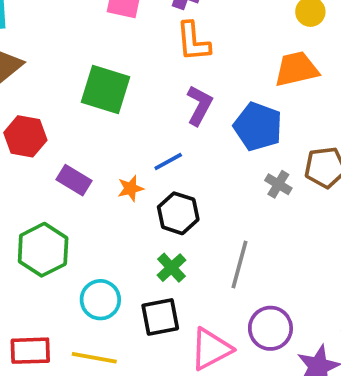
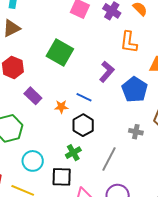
orange L-shape: (193, 42) -> (129, 42), moved
blue line: (168, 162) -> (84, 97), turned 42
gray cross: (278, 184) -> (136, 132), moved, turned -32

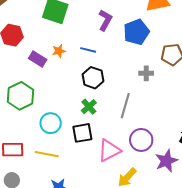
blue pentagon: (135, 90) -> (136, 32), turned 30
orange star: (61, 107) -> (59, 51), moved

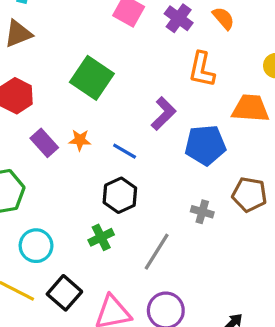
black square: (82, 133) -> (64, 293), moved, turned 35

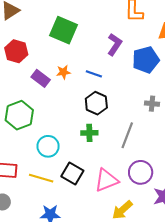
green cross: (101, 237) -> (89, 133), turned 35

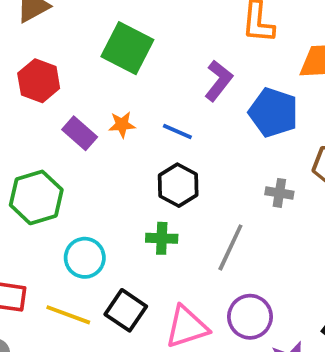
blue pentagon: (146, 60) -> (273, 112), turned 30

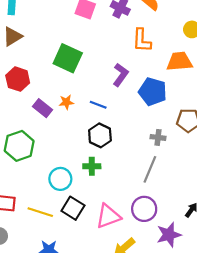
gray line: (230, 247) -> (150, 169), moved
cyan circle: (85, 258) -> (60, 179), moved

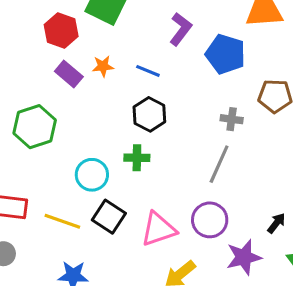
red hexagon: (18, 79) -> (61, 30), moved

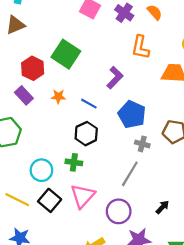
blue pentagon: (225, 54) -> (132, 114), moved
purple rectangle: (69, 74) -> (24, 95), moved
black arrow: (276, 223) -> (162, 207), moved
pink triangle: (158, 229) -> (83, 196), moved, turned -36

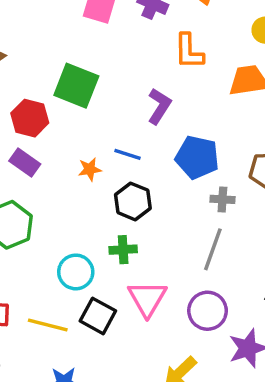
orange star: (58, 96) -> (90, 169), moved

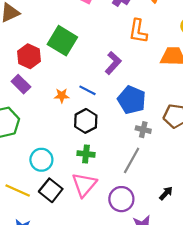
green cross: (123, 250) -> (86, 154), moved

